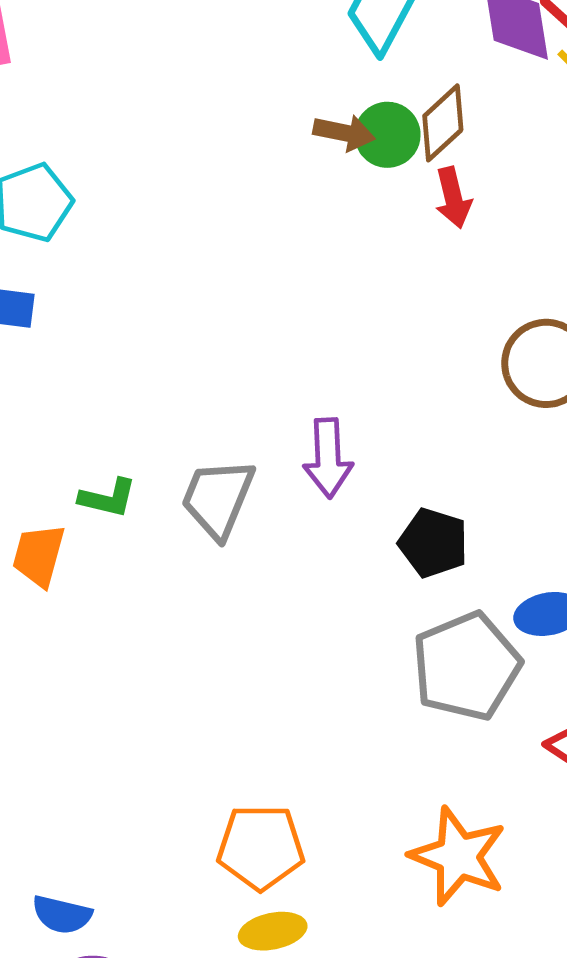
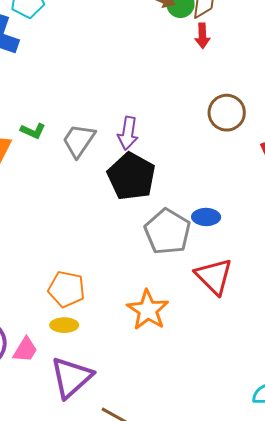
black pentagon: (433, 543) -> (131, 176), moved, size x1.6
gray pentagon: (466, 666) -> (168, 232), turned -30

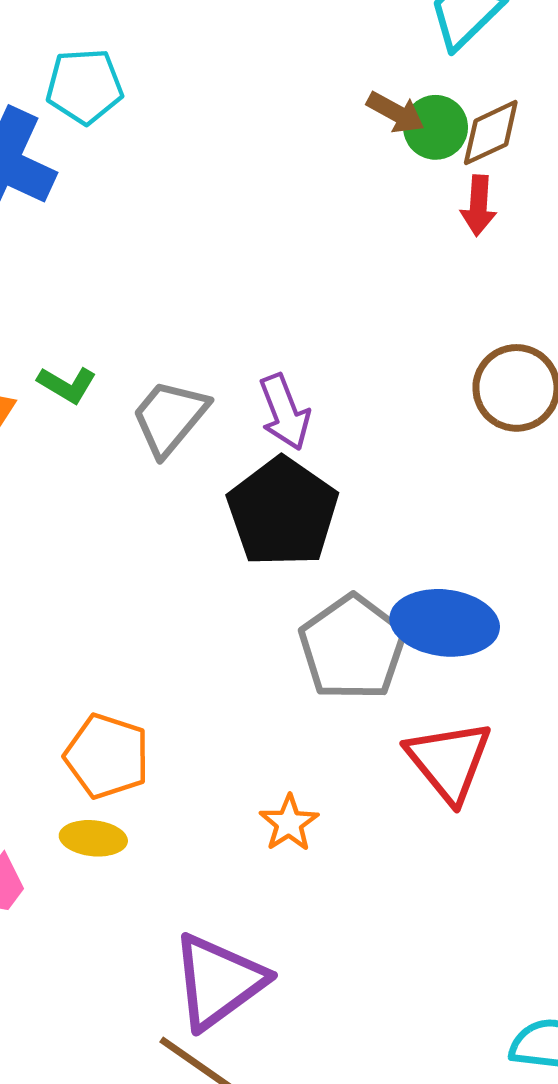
purple arrow: (128, 133) -> (285, 412), turned -36
blue ellipse: (206, 217) -> (445, 623), size x1.6
orange star: (148, 310) -> (289, 823), size x0.6
purple triangle: (71, 377) -> (218, 981), moved

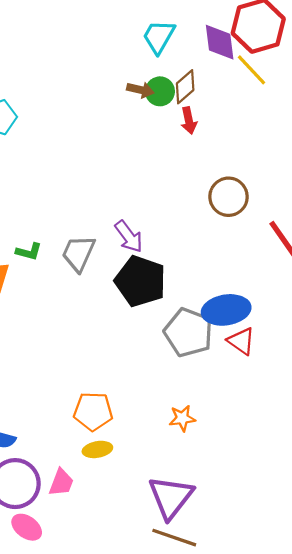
red triangle: (449, 761) -> (241, 341), moved, size x0.7
orange star: (289, 823) -> (182, 418), turned -30

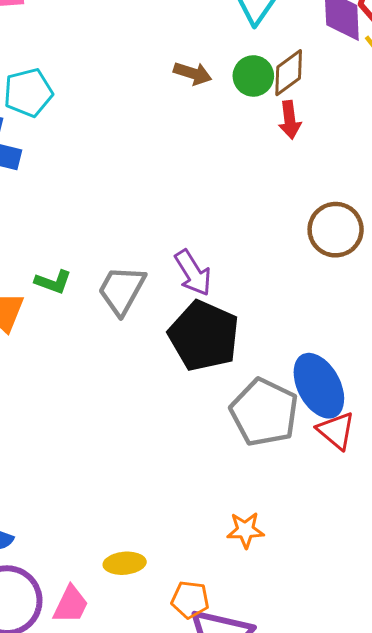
brown arrow: (140, 90) -> (193, 73), moved
blue ellipse: (226, 310) -> (319, 386), turned 66
orange pentagon: (93, 411) -> (190, 600), moved, size x0.7

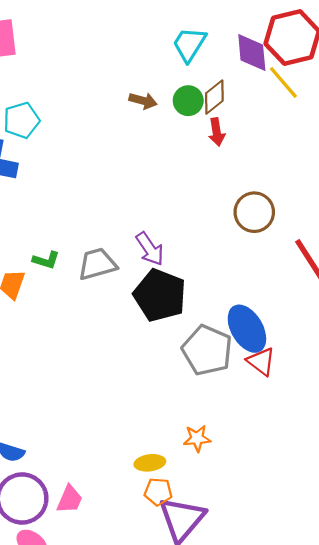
gray trapezoid: (122, 290) -> (97, 264), turned 48
yellow ellipse: (125, 563) -> (150, 463), moved

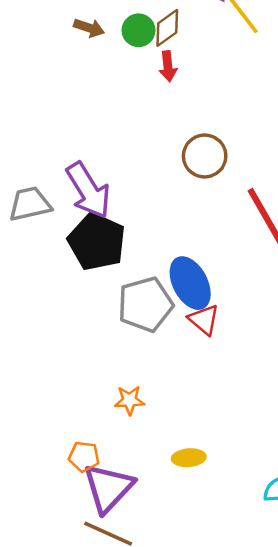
purple arrow: (150, 249) -> (88, 190), size x1.5
gray pentagon: (207, 350) -> (145, 304), turned 30
yellow ellipse: (150, 463) -> (189, 458), moved

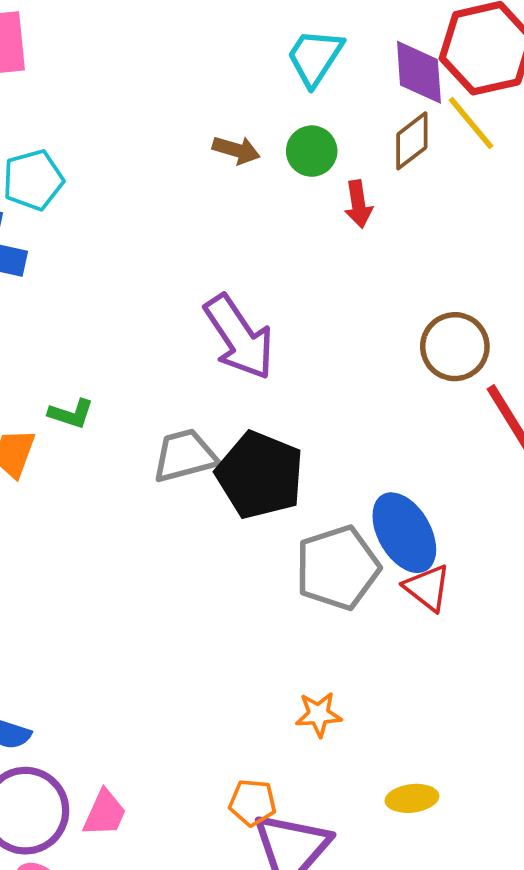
brown diamond: (167, 28) -> (412, 141), moved
brown circle: (205, 156) -> (455, 347), moved
purple arrow: (88, 190) -> (239, 337), moved
gray trapezoid: (30, 204) -> (185, 456), moved

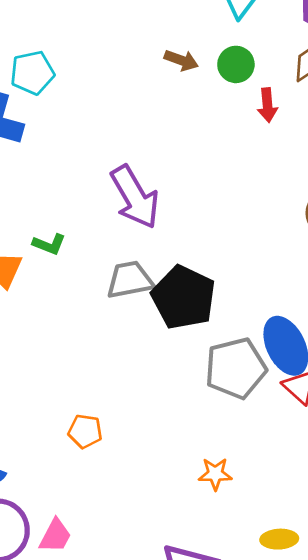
purple arrow: (239, 337) -> (135, 197), moved
orange pentagon: (253, 803) -> (85, 431), moved

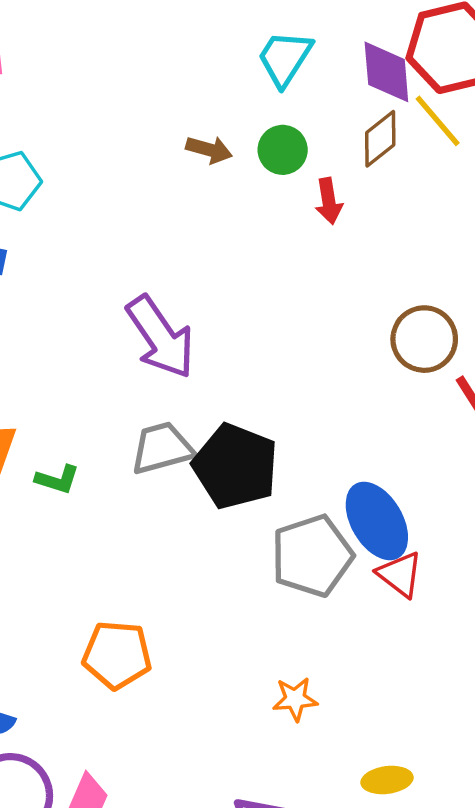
green L-shape: (49, 244) -> (57, 479), moved
orange pentagon: (85, 431) -> (117, 655), size x1.5

